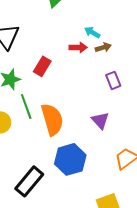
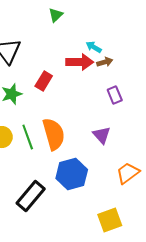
red arrow: (78, 47) -> (80, 62), size x1.5
green line: (26, 106) -> (28, 137), moved

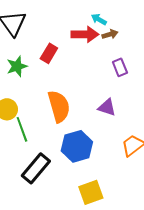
purple triangle: (102, 135) -> (107, 107), turned -30
green line: (28, 137) -> (22, 129), moved
yellow square: (110, 220) -> (91, 192), moved

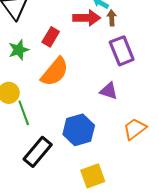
brown arrow: (110, 34) -> (112, 18), turned -77
purple rectangle: (120, 67) -> (122, 51), size x1.6
orange semicircle: (59, 106) -> (55, 72), moved, turned 56

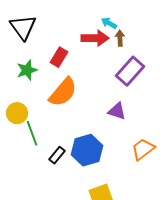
purple rectangle: (122, 51) -> (130, 71), turned 64
black rectangle: (38, 152) -> (57, 155), moved, size x0.6

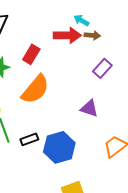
brown arrow: (120, 38) -> (92, 35), turned 98
purple rectangle: (130, 71) -> (102, 68), size x0.7
black rectangle: (57, 155) -> (29, 139), moved, turned 30

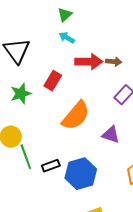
cyan arrow: (81, 20) -> (67, 38), moved
orange semicircle: (35, 89) -> (76, 116), moved

